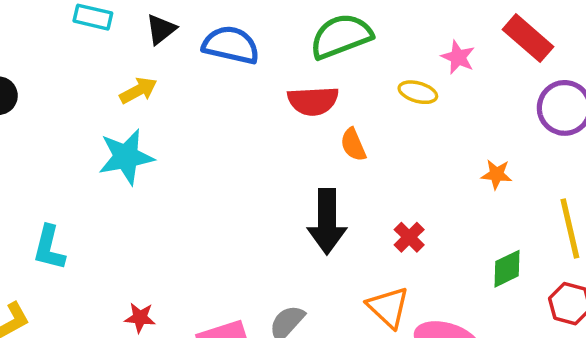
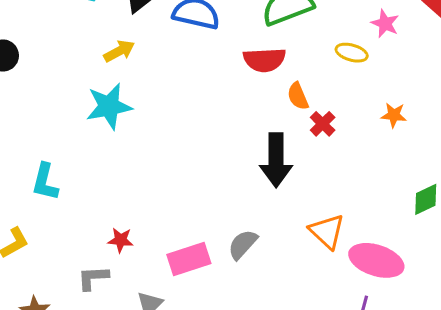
orange star: (497, 174) -> (394, 115), moved
red cross: (409, 237) -> (323, 124), moved

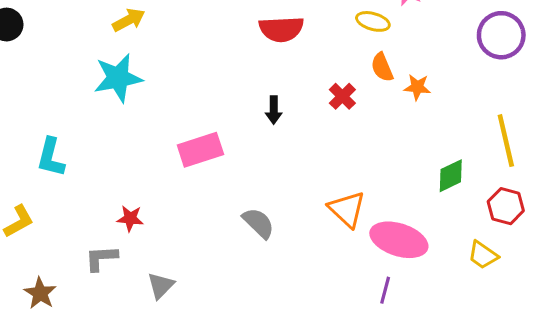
orange semicircle: (298, 96) -> (382, 67), moved
black arrow: (276, 160) -> (274, 110), moved, size x0.5
gray semicircle: (243, 244) -> (258, 223), turned 92
pink rectangle: (189, 259) -> (200, 150), moved

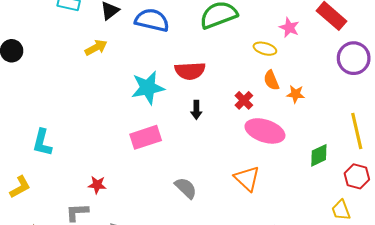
red semicircle: (281, 29) -> (190, 71), moved
cyan star: (118, 78) -> (148, 88), moved
pink ellipse: (399, 240) -> (265, 131), moved
yellow trapezoid: (483, 255) -> (341, 210), turned 35

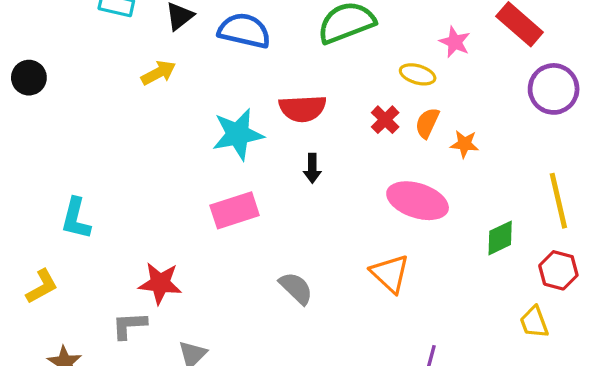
orange semicircle: (271, 80) -> (427, 123), turned 48
red cross: (244, 100) -> (385, 120), moved
red star: (97, 185) -> (160, 283), size x1.5

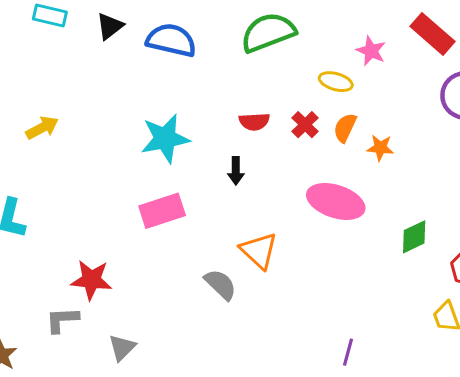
yellow arrow: (158, 73) -> (42, 128), moved
red semicircle: (303, 108) -> (254, 122), moved, size x0.7
orange triangle: (390, 274) -> (259, 251), moved

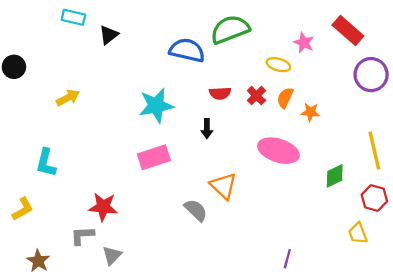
black triangle: (110, 26) -> (109, 35), moved
blue semicircle: (171, 40) -> (187, 50), moved
gray triangle: (122, 347) -> (112, 255), moved

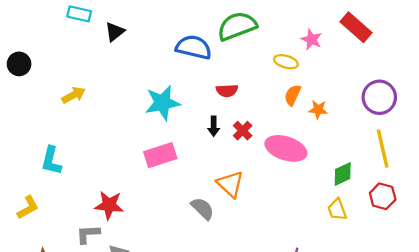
purple circle: (371, 75) -> (379, 97), moved
red cross: (256, 96) -> (243, 131), moved
yellow trapezoid: (358, 233) -> (337, 210), moved

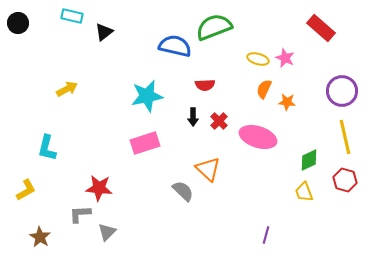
pink star: (311, 39) -> (285, 58), moved
black circle: (19, 64) -> (18, 23), moved

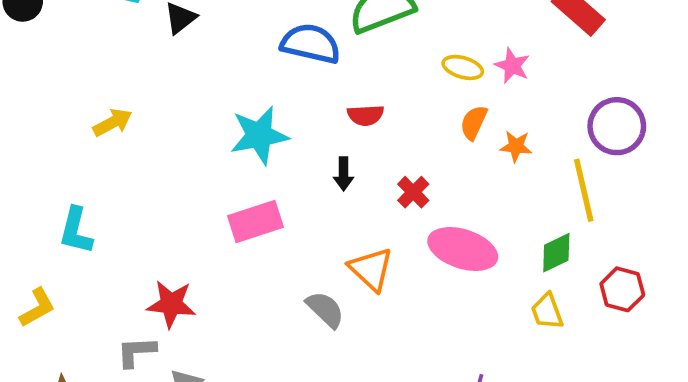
red cross: (219, 121) -> (413, 192), moved
pink ellipse: (258, 137) -> (463, 249), moved
yellow line: (345, 137) -> (584, 190), moved

